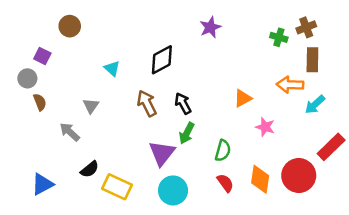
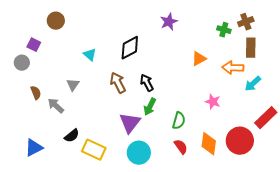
orange triangle: (243, 98) -> (199, 59), moved
brown semicircle: (40, 102) -> (36, 93), moved

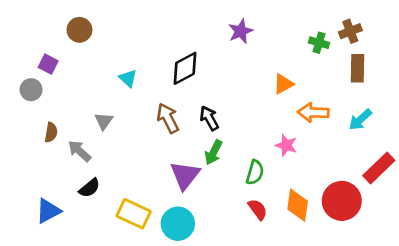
orange arrow: (233, 68) -> (313, 112), moved
brown semicircle: (36, 93) -> (51, 132), turned 32
pink star: (213, 102) -> (286, 145), moved
black semicircle: (72, 136) -> (89, 188), moved
cyan circle: (139, 153) -> (178, 224), moved

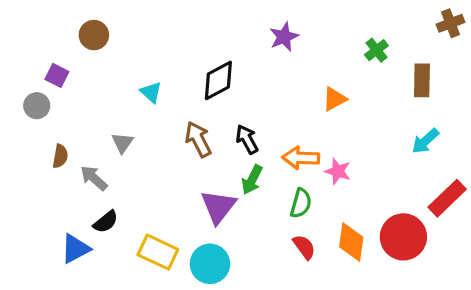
brown cross: (350, 31) -> (450, 23), moved
green cross: (319, 43) -> (376, 50), turned 36
orange arrow: (313, 112) -> (301, 158), moved
blue triangle: (48, 211) -> (75, 249), moved

